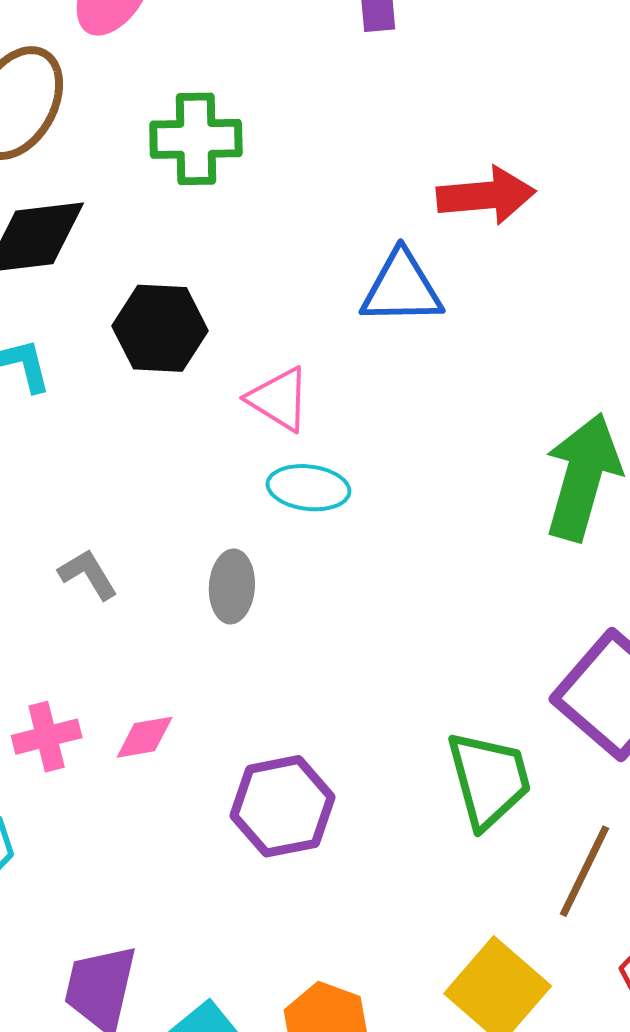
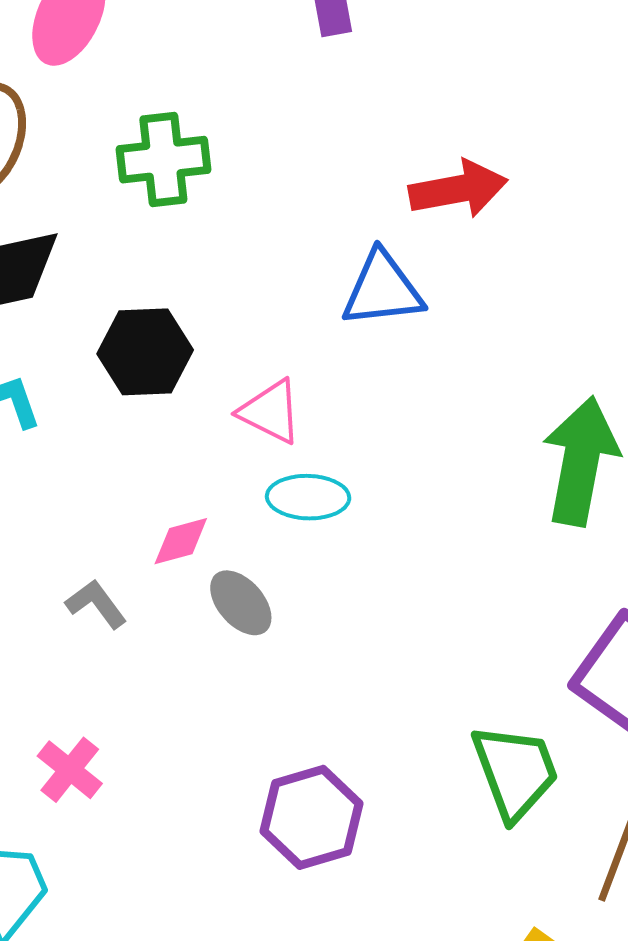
gray ellipse: (232, 586) -> (241, 603), turned -40
pink cross: (47, 737) -> (70, 770), turned -32
pink diamond: (145, 737) -> (181, 541), moved

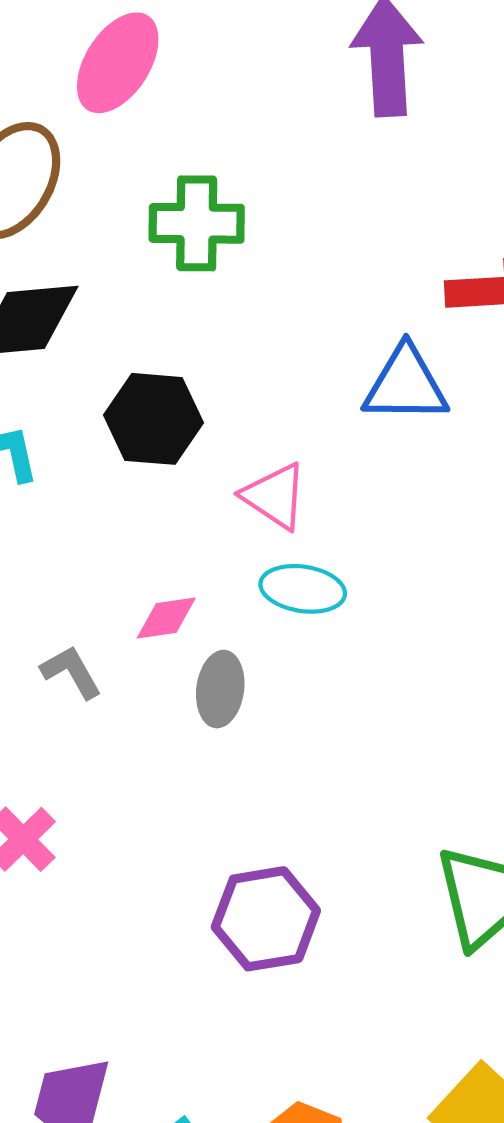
gray ellipse: (241, 603) -> (220, 689), turned 42

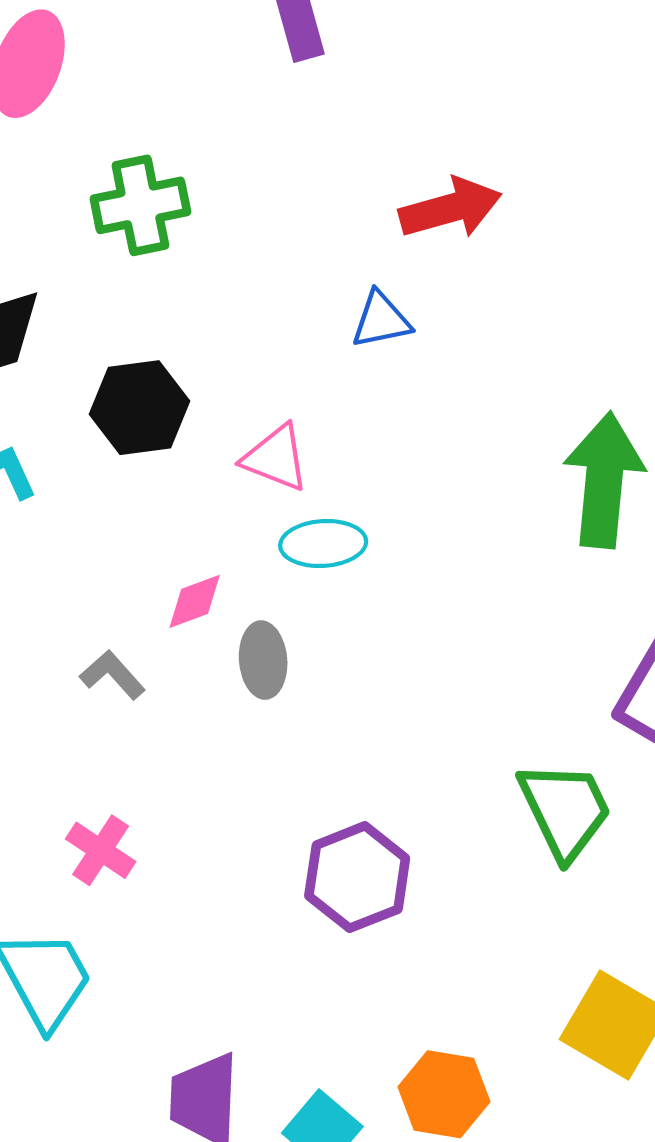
blue triangle: (406, 385) -> (381, 320), size x0.7

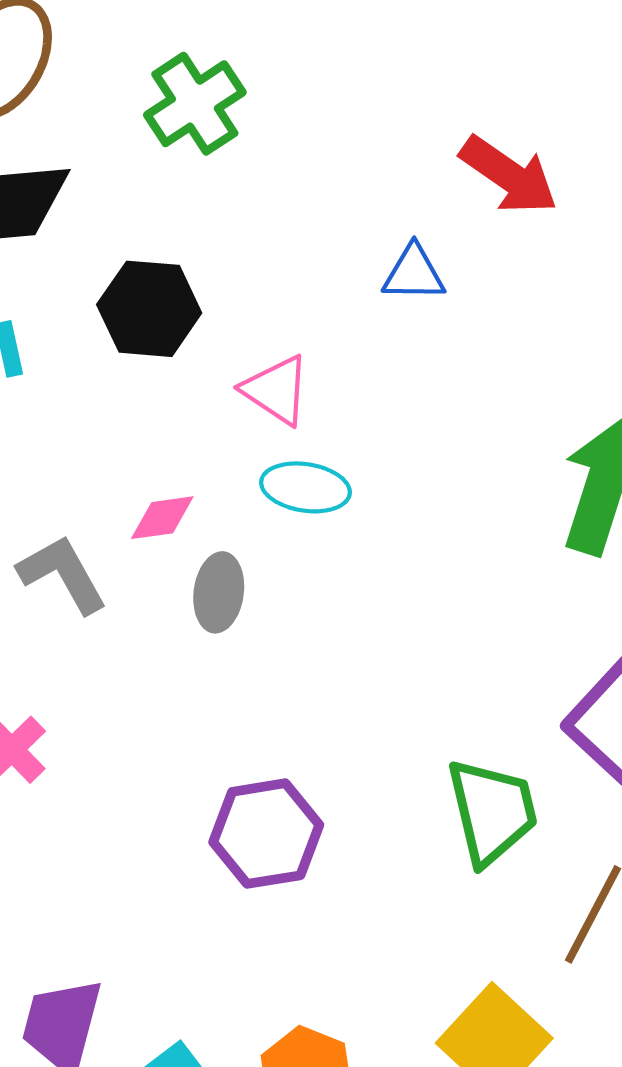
green cross: (140, 205) -> (195, 104), turned -34
red arrow: (450, 208) -> (509, 175), turned 38
gray L-shape: (112, 675) -> (63, 574), size x1.4

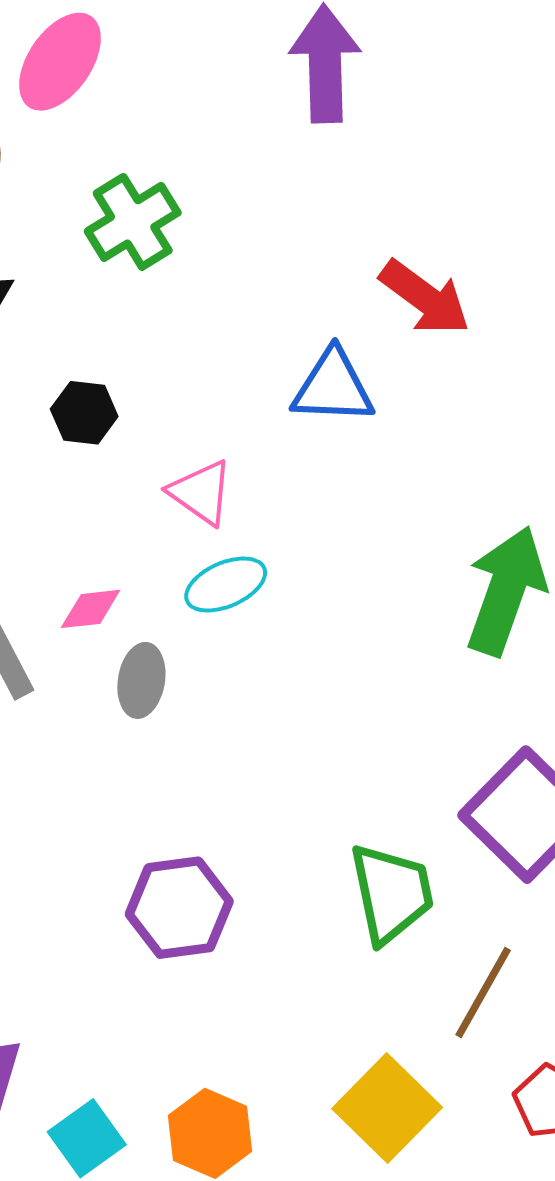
blue triangle: (414, 273) -> (333, 387), size x1.4
black hexagon: (149, 309) -> (84, 413), size x0.7
cyan ellipse: (305, 487) -> (226, 585), turned -34

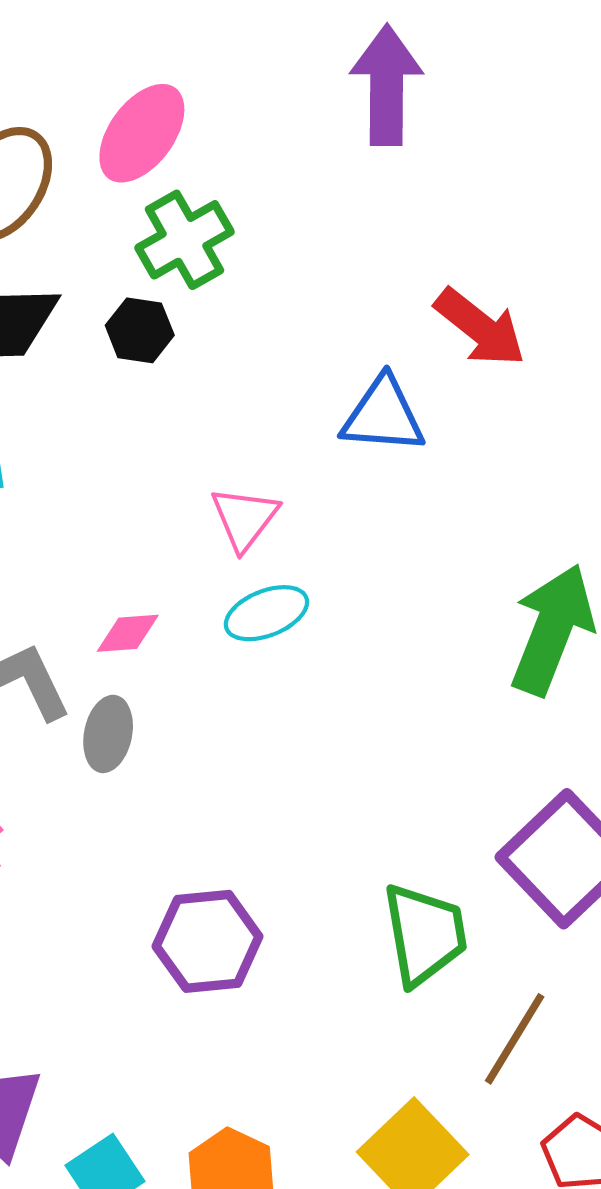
pink ellipse: (60, 62) -> (142, 133), moved
black hexagon: (84, 413) -> (140, 330), moved
pink triangle: (201, 492) -> (245, 518), turned 30
gray ellipse: (141, 680) -> (108, 734), moved

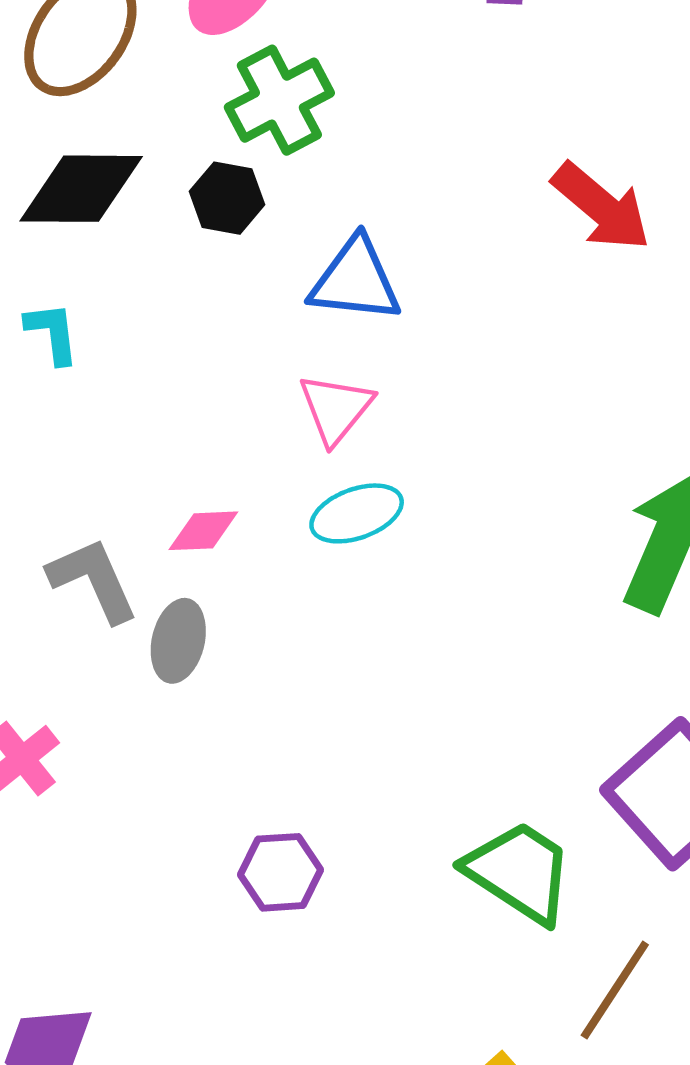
blue triangle: (383, 415) -> (355, 280), moved
green trapezoid: (425, 934) -> (519, 872), turned -49
purple hexagon: (208, 941) -> (281, 872), size x0.7

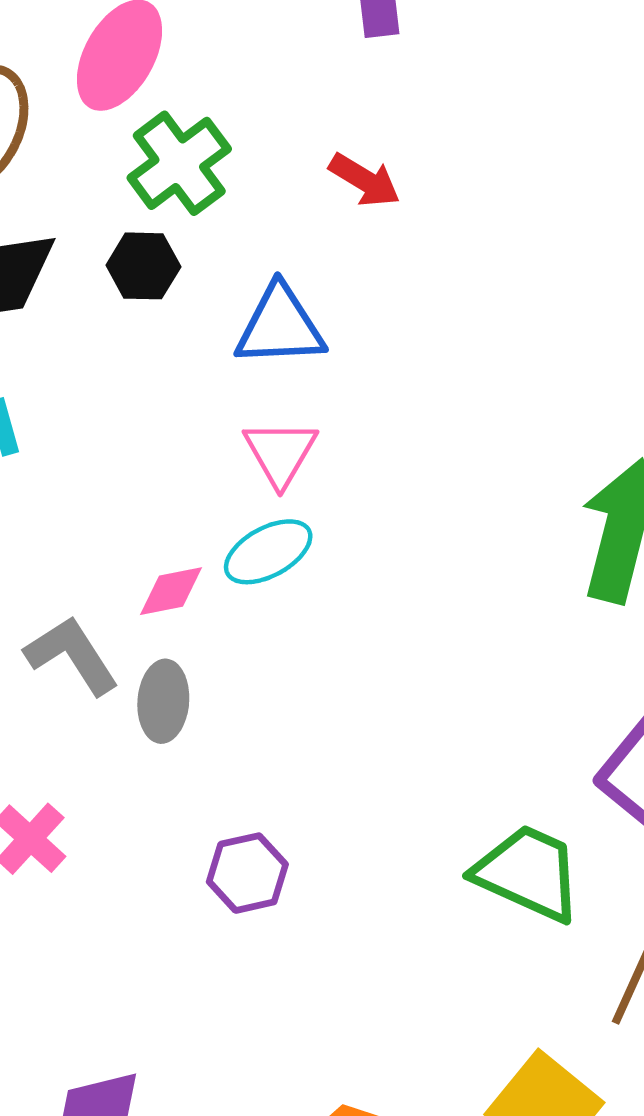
red arrow: (601, 207) -> (365, 180), moved, size x0.7
cyan ellipse: (357, 513) -> (268, 552), moved
purple hexagon: (281, 872) -> (247, 873), moved

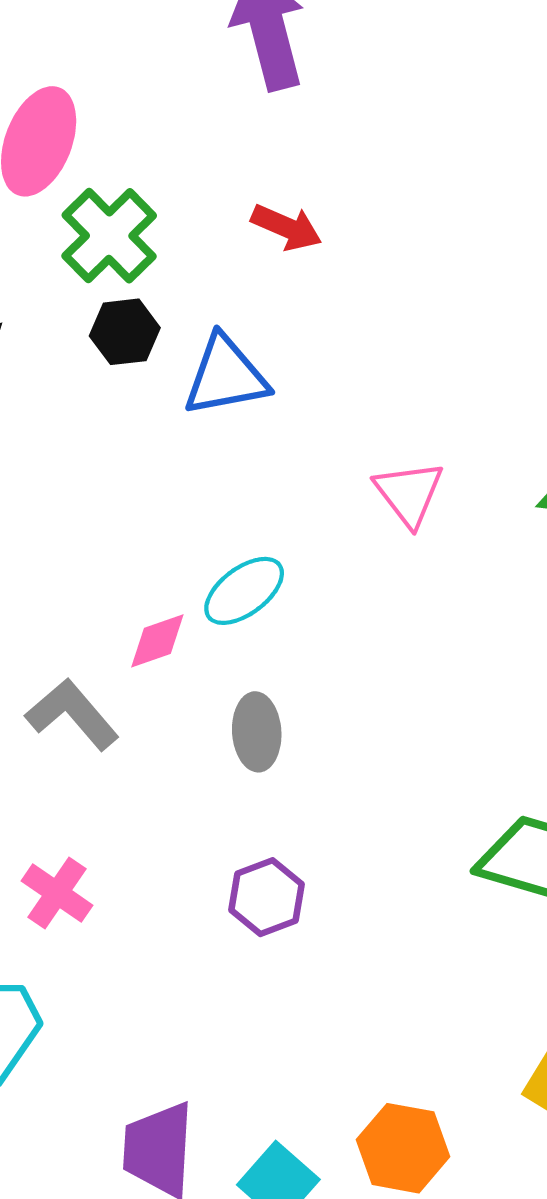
black hexagon: (143, 266) -> (125, 332), moved
pink triangle: (280, 453) -> (409, 493), moved
gray ellipse: (163, 701) -> (257, 732), moved

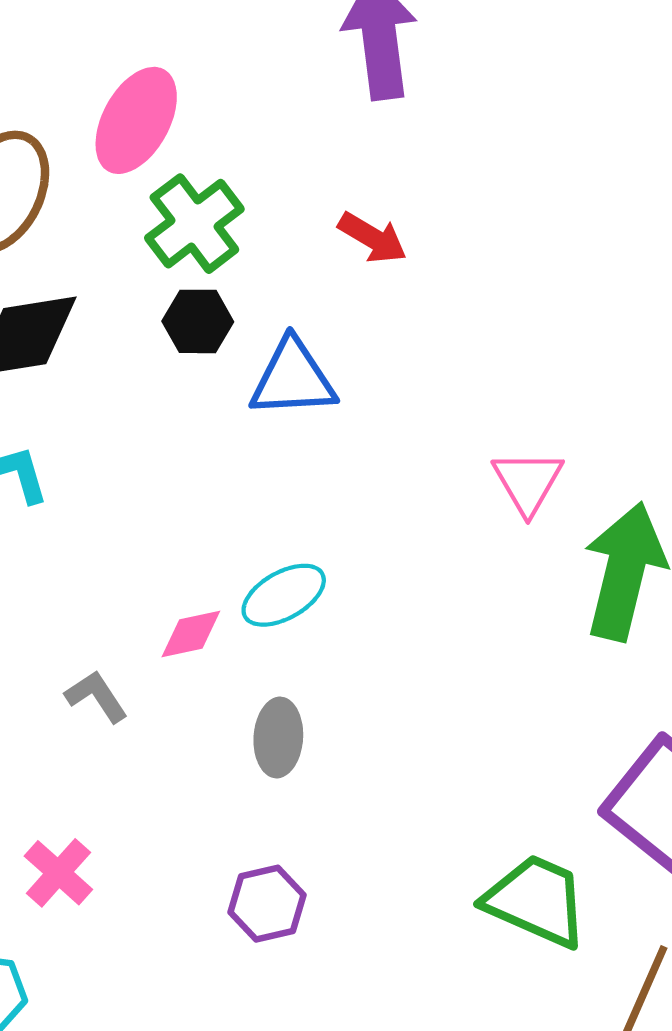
pink triangle: (409, 493) -> (528, 482), moved
gray L-shape: (72, 714) -> (96, 696), size x0.7

